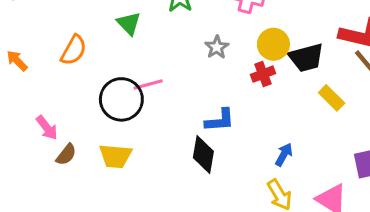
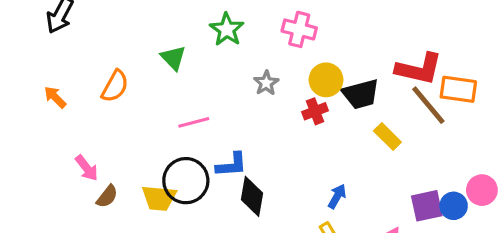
black circle: (121, 99) -> (186, 181), moved
blue L-shape: (220, 120) -> (232, 165), moved

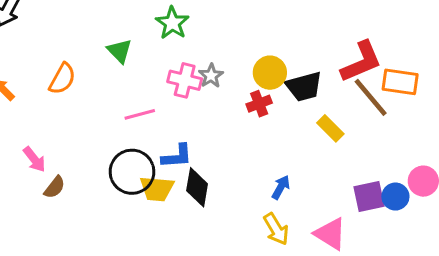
pink cross: (299, 29) -> (185, 80), moved
red L-shape: (419, 69) -> (361, 62), turned -36
yellow trapezoid: (159, 198) -> (157, 189), moved

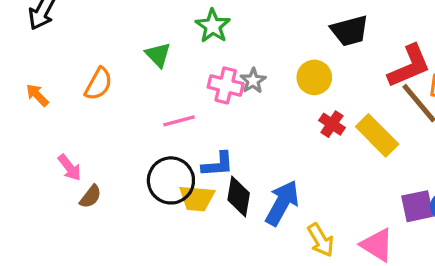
black trapezoid: (304, 87) -> (350, 31), moved
red cross: (259, 104) -> (332, 124), moved, turned -35
yellow rectangle: (330, 128) -> (377, 135), size x1.5
blue arrow: (281, 187) -> (282, 203), moved, size x1.8

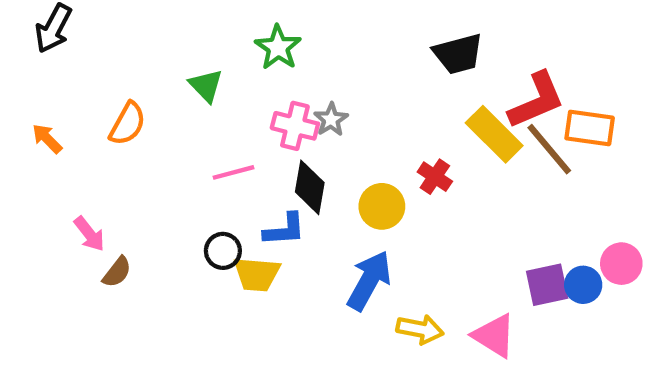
yellow circle: (314, 77) -> (382, 206), moved
yellow rectangle: (377, 135) -> (494, 134), moved
black circle: (171, 180) -> (223, 251), size x0.6
black diamond: (239, 197) -> (310, 187), moved
yellow arrow: (321, 240) -> (420, 329), turned -48

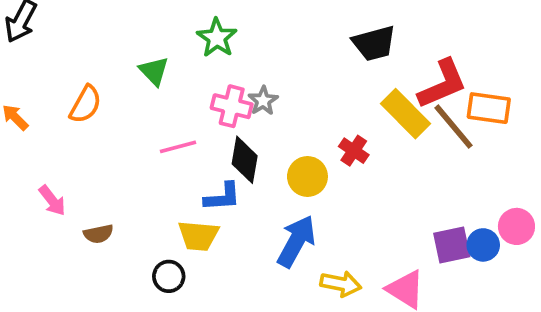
black circle: (223, 251) -> (169, 276), moved
brown semicircle: (117, 272) -> (98, 234), moved, turned 40

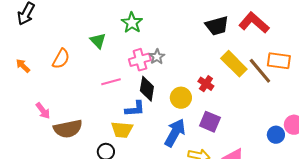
red L-shape: (443, 84) -> (254, 23), moved, turned -116
pink cross: (232, 106) -> (140, 60), turned -30
brown semicircle: (98, 234) -> (68, 129), size x1.8
purple square: (452, 245) -> (210, 122), moved, turned 35

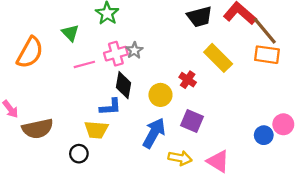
orange semicircle: (61, 59) -> (30, 53), size x1.4
brown line: (260, 71) -> (265, 31), moved
pink line: (111, 82) -> (84, 64), moved

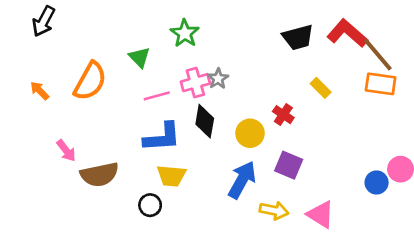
yellow rectangle: (218, 58) -> (321, 88), size x0.6
blue L-shape: (110, 107) -> (162, 137), moved, size x1.4

